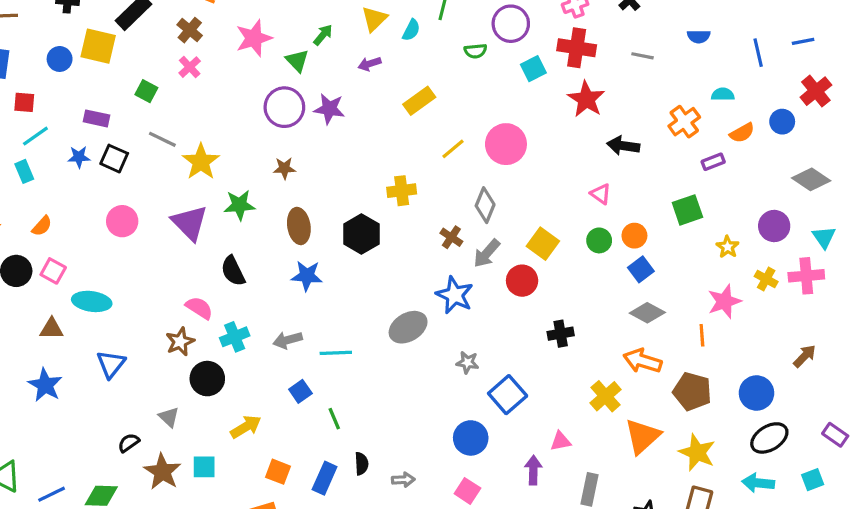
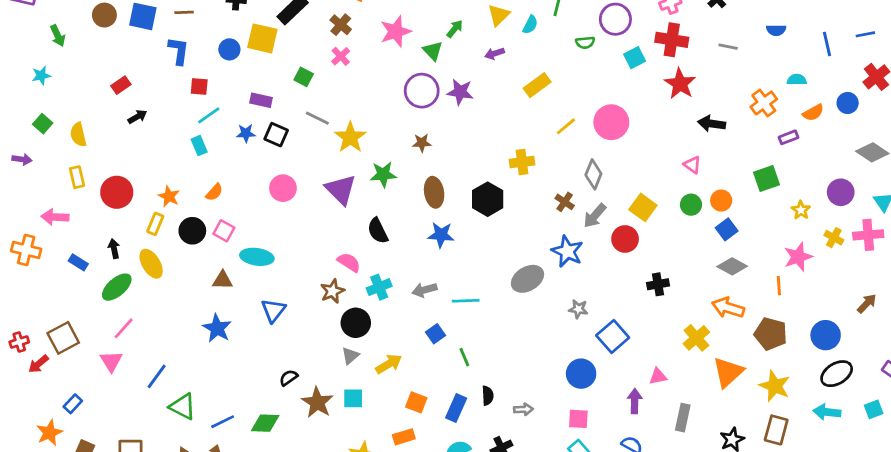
gray triangle: (169, 417) -> (350, 356), moved, turned 36
pink square: (467, 491) -> (578, 419), turned -30

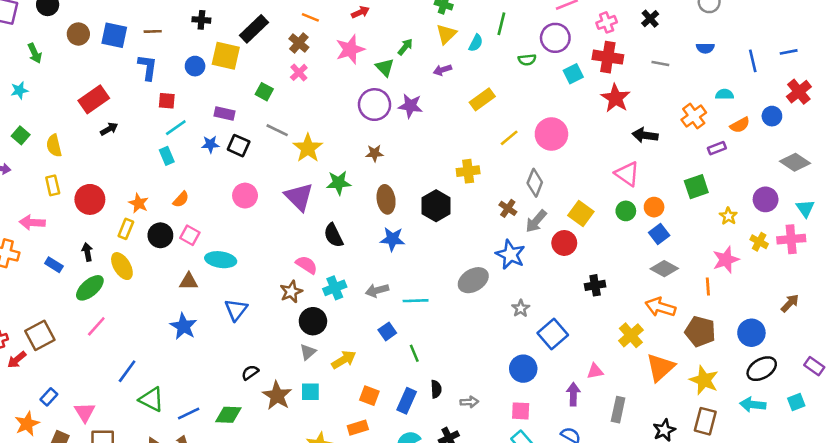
red rectangle: (121, 85) -> (94, 99), size x1.6
pink triangle: (692, 165) -> (627, 174), size x1.5
gray star: (578, 309) -> (521, 308), turned 30
pink triangle: (111, 361) -> (85, 412), moved

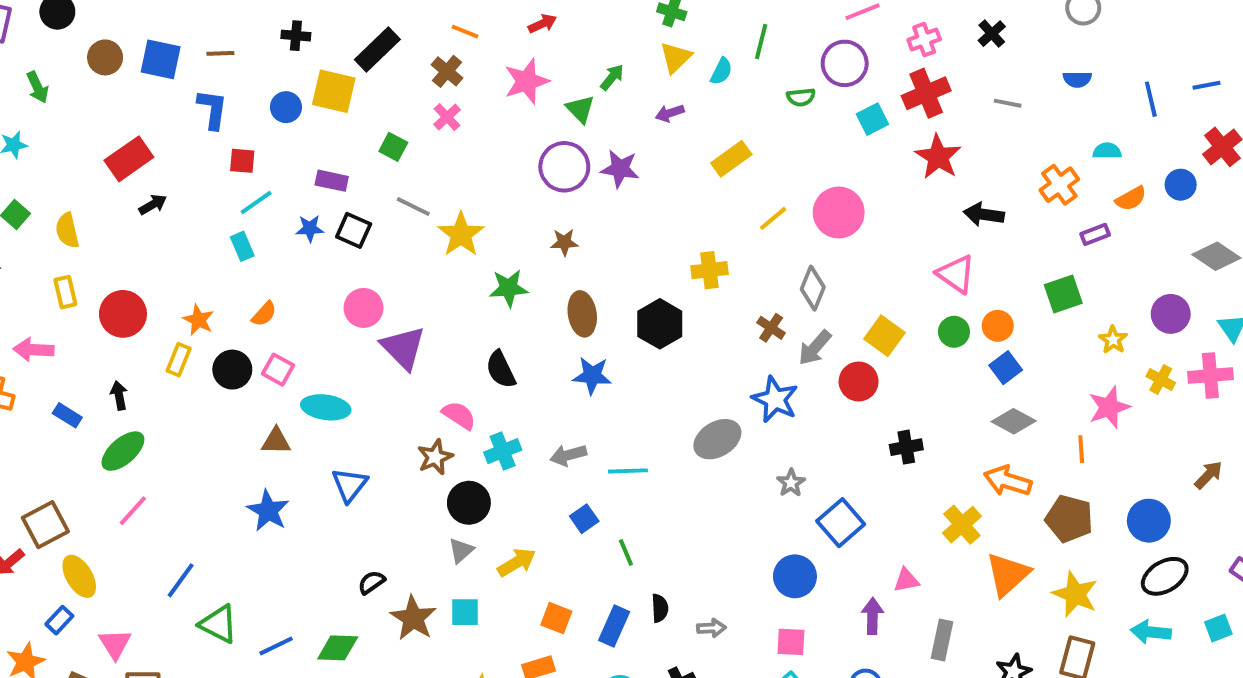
red cross: (608, 57) -> (926, 93), turned -32
purple triangle: (299, 197) -> (403, 348), moved
yellow ellipse: (122, 266) -> (79, 576), moved

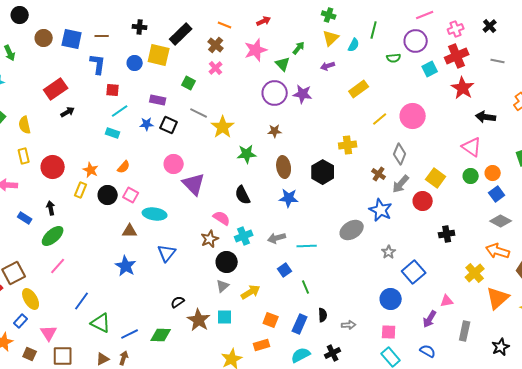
cyan rectangle: (242, 246) -> (113, 133), turned -48
purple arrow: (872, 616) -> (430, 319), turned -150

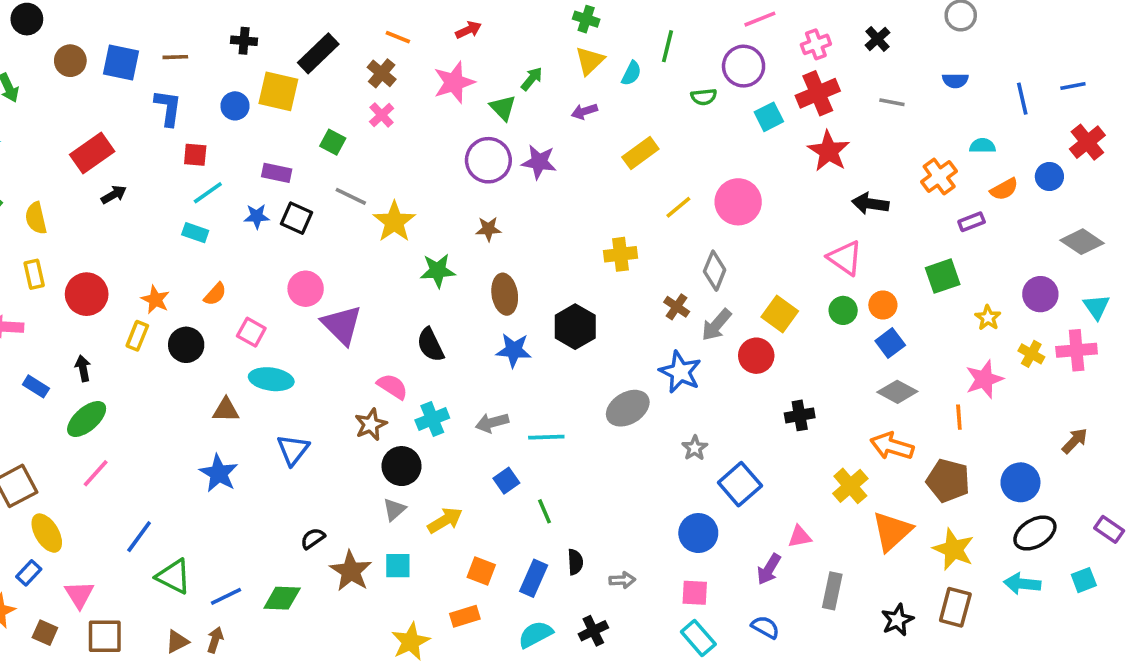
black hexagon: (323, 172) -> (575, 327), moved
pink square: (131, 195) -> (251, 332), moved

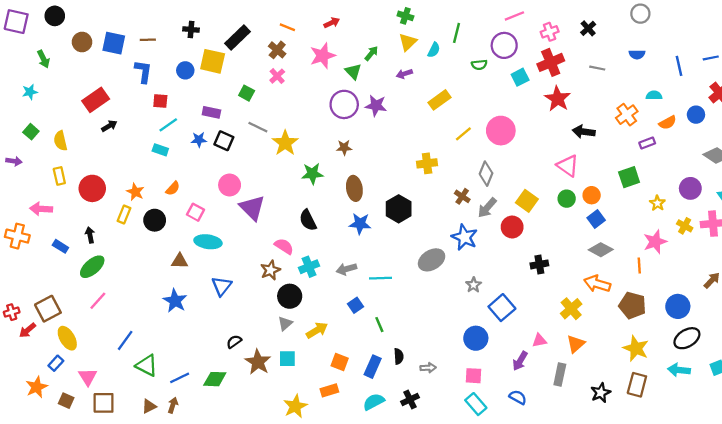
orange triangle: (892, 531) -> (576, 344), moved, size x0.7

